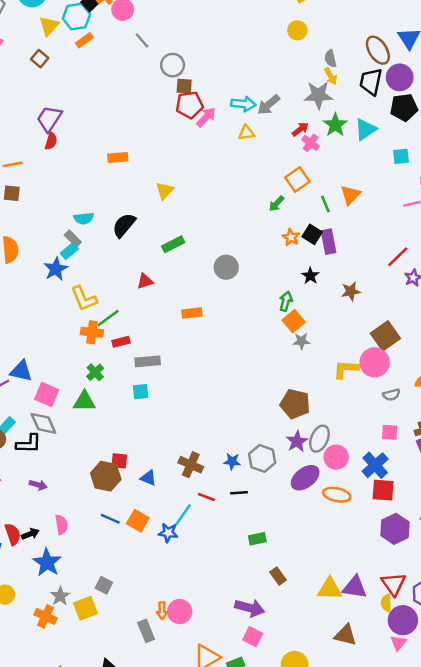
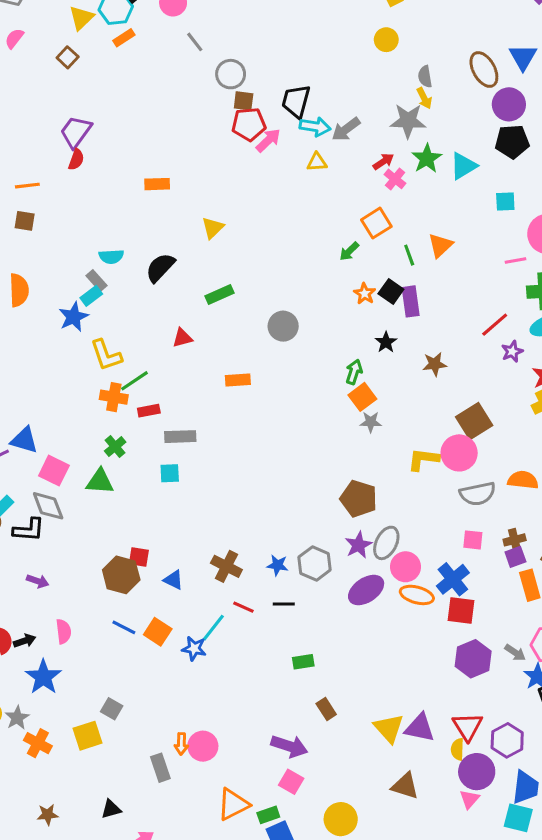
black trapezoid: (371, 82) -> (296, 101), moved
gray semicircle: (391, 395) -> (478, 494), size x1.6
orange ellipse: (337, 495) -> (417, 595), moved
yellow triangle: (330, 589) -> (389, 728), turned 44
gray star: (60, 596) -> (17, 718), moved

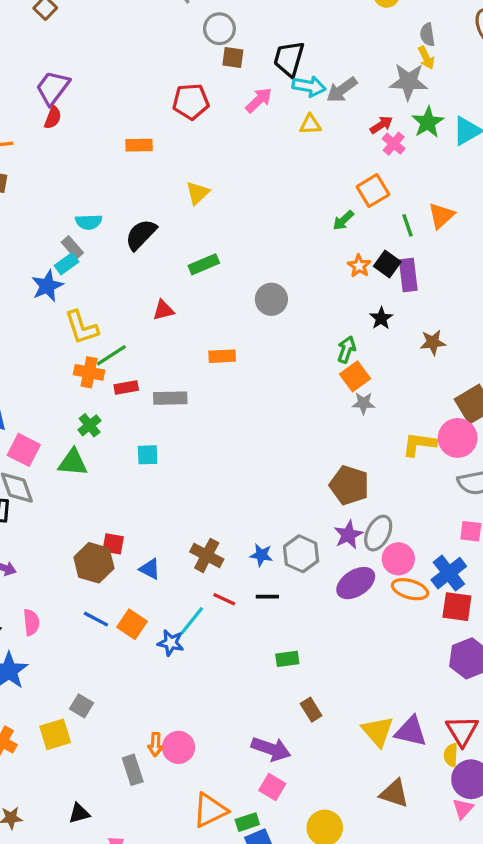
red pentagon: (249, 124) -> (191, 102), moved
gray rectangle: (180, 437) -> (170, 398), moved

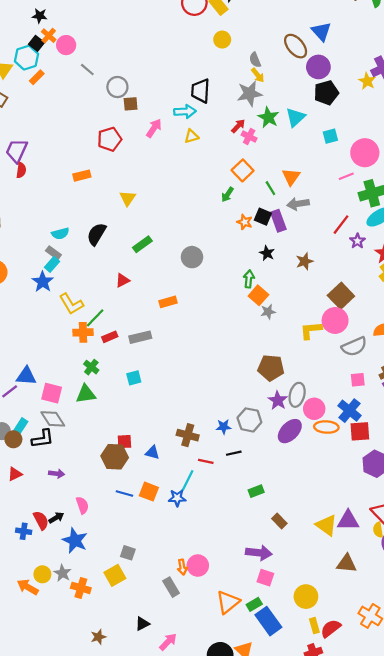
black trapezoid: (289, 59) -> (201, 91), moved
gray arrow: (342, 90) -> (298, 204), moved, turned 40

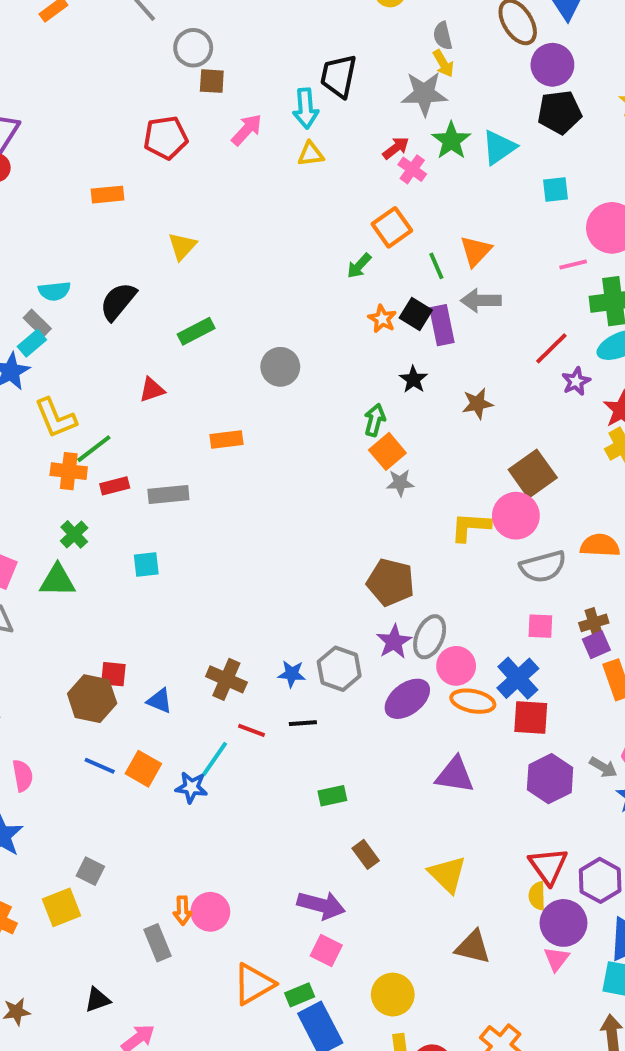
cyan arrow: (185, 111) -> (306, 108), turned 80
purple triangle: (348, 520) -> (455, 775), moved

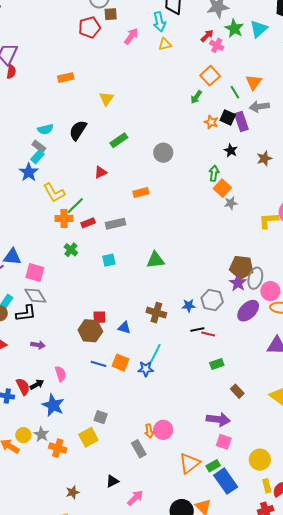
red pentagon: (166, 138) -> (89, 27), moved
green triangle: (57, 580) -> (155, 260), moved
brown pentagon: (391, 582) -> (241, 267), moved
red line: (251, 730) -> (208, 334), moved

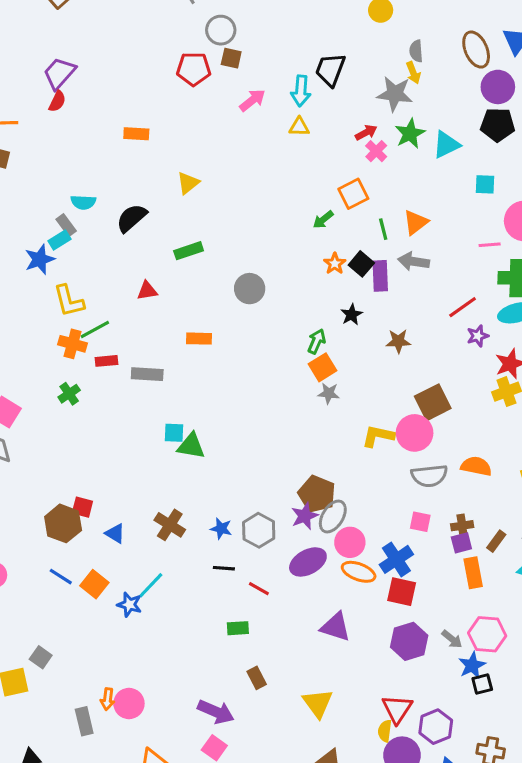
cyan square: (109, 260) -> (174, 433), moved
red line: (208, 334) -> (259, 589), moved

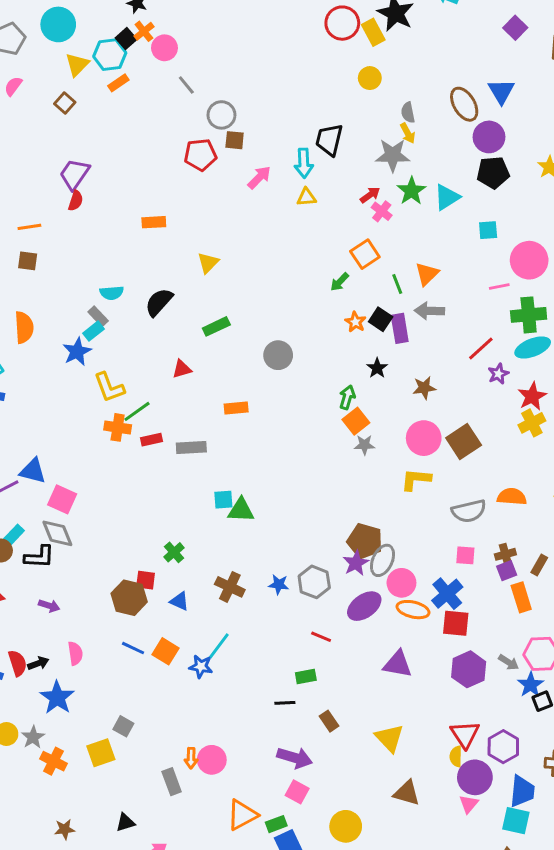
green cross: (69, 394) -> (174, 552), moved
pink circle: (415, 433) -> (424, 438), moved
black line: (224, 568) -> (285, 703), moved

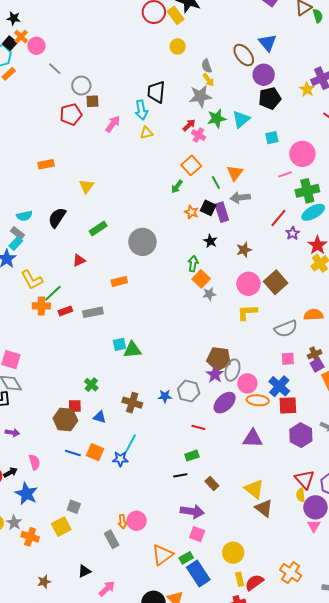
green star: (412, 191) -> (217, 118), turned 30
gray circle: (278, 355) -> (142, 242), size x1.4
brown triangle: (407, 793) -> (264, 508), moved, turned 30

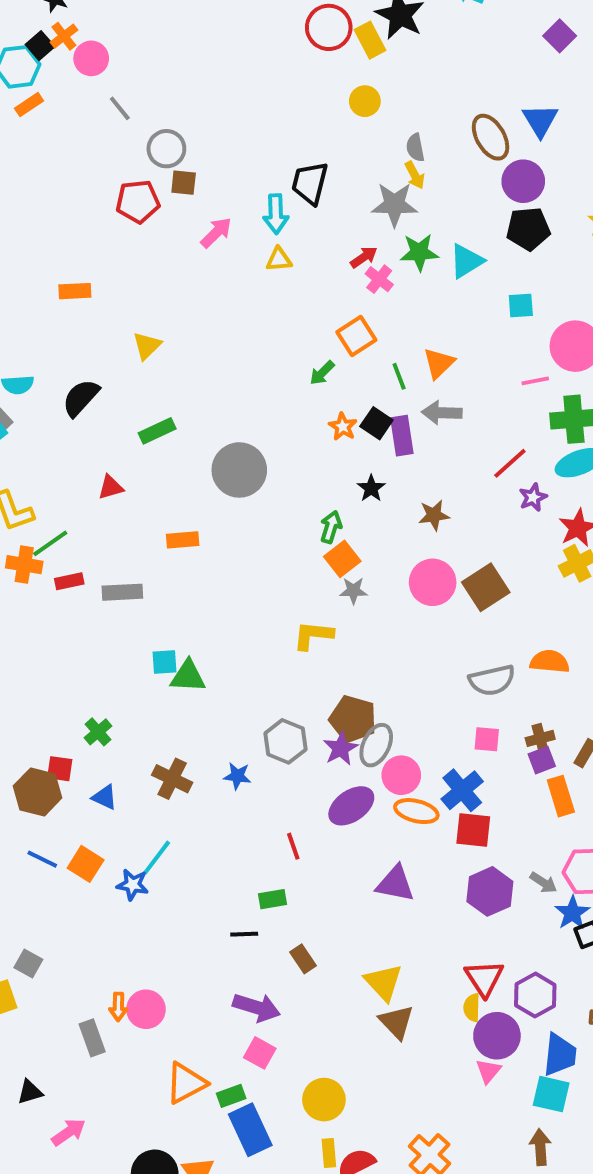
yellow L-shape: (247, 312) -> (313, 635), moved
gray hexagon: (189, 391) -> (285, 741), moved
red line: (198, 427) -> (293, 846), turned 48

